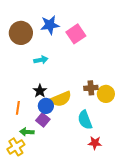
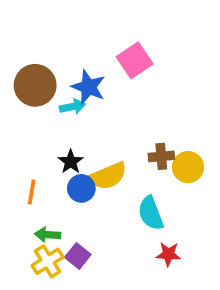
blue star: (50, 25) -> (88, 87), moved, turned 30
brown circle: (21, 33) -> (35, 85), moved
purple square: (43, 120) -> (78, 256), moved
yellow cross: (16, 147) -> (48, 261), moved

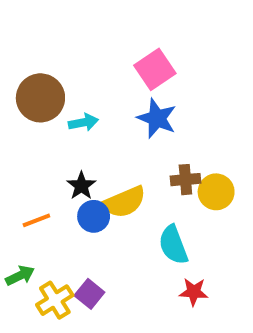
blue star: (88, 87) -> (157, 118), moved
orange line: (32, 192) -> (36, 220), turned 60
green arrow: (48, 235) -> (20, 276), moved, turned 150

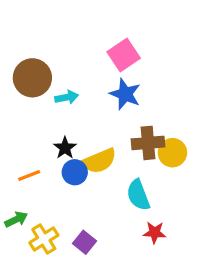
brown cross: (185, 180) -> (148, 143), size x1.4
purple square: (89, 294) -> (85, 242), moved

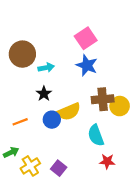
black star: (65, 148) -> (44, 94), moved

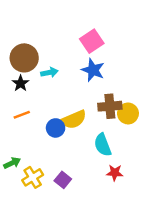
black star: (44, 94) -> (21, 83), moved
orange line: (20, 122) -> (22, 115), moved

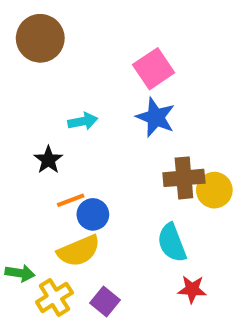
brown circle: (24, 58) -> (40, 38), moved
black star: (21, 83) -> (48, 160), moved
orange line: (22, 115) -> (71, 200), moved
yellow semicircle: (74, 120) -> (79, 251), moved
green arrow: (12, 163) -> (20, 273), turned 35

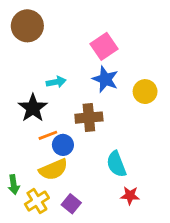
black star: (48, 160) -> (33, 108), size x1.5
brown cross: (184, 178) -> (89, 118), moved
yellow circle: (214, 190) -> (145, 92), moved
green arrow: (20, 273) -> (14, 185), turned 72

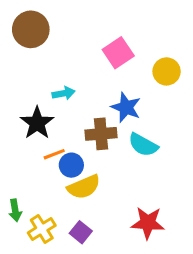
blue star: (105, 79) -> (126, 107), moved
yellow circle: (145, 92) -> (167, 71), moved
cyan semicircle: (116, 164) -> (143, 145), moved, turned -40
yellow semicircle: (53, 170) -> (84, 187), moved
red star: (130, 196) -> (148, 223), size x1.5

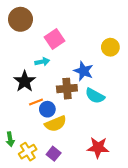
pink square: (118, 53) -> (55, 39), moved

